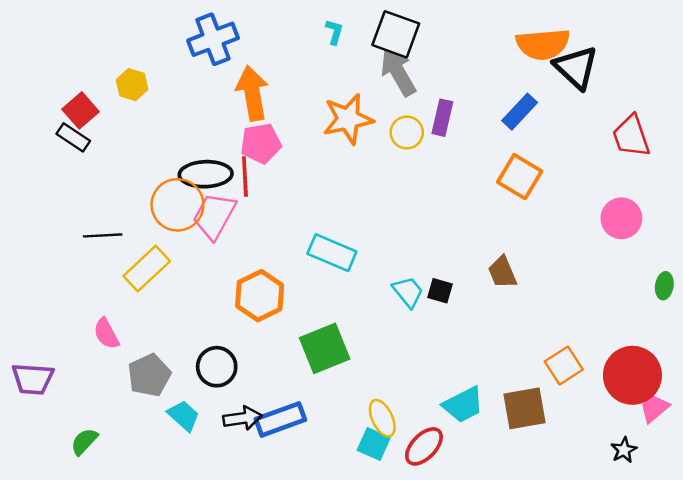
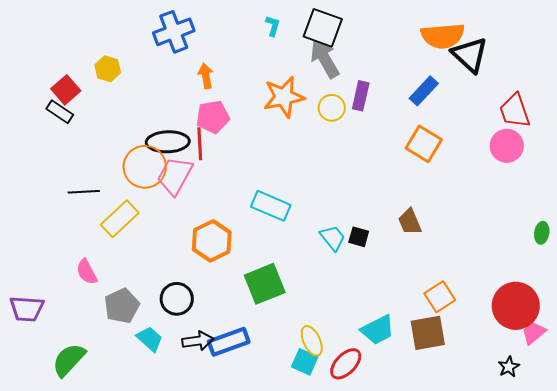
orange arrow: (252, 93) -> (206, 76), size x0.6
pink circle: (621, 218) -> (507, 146), moved
orange square: (564, 365) -> (440, 297), moved
green semicircle: (84, 442) -> (69, 360), size x1.5

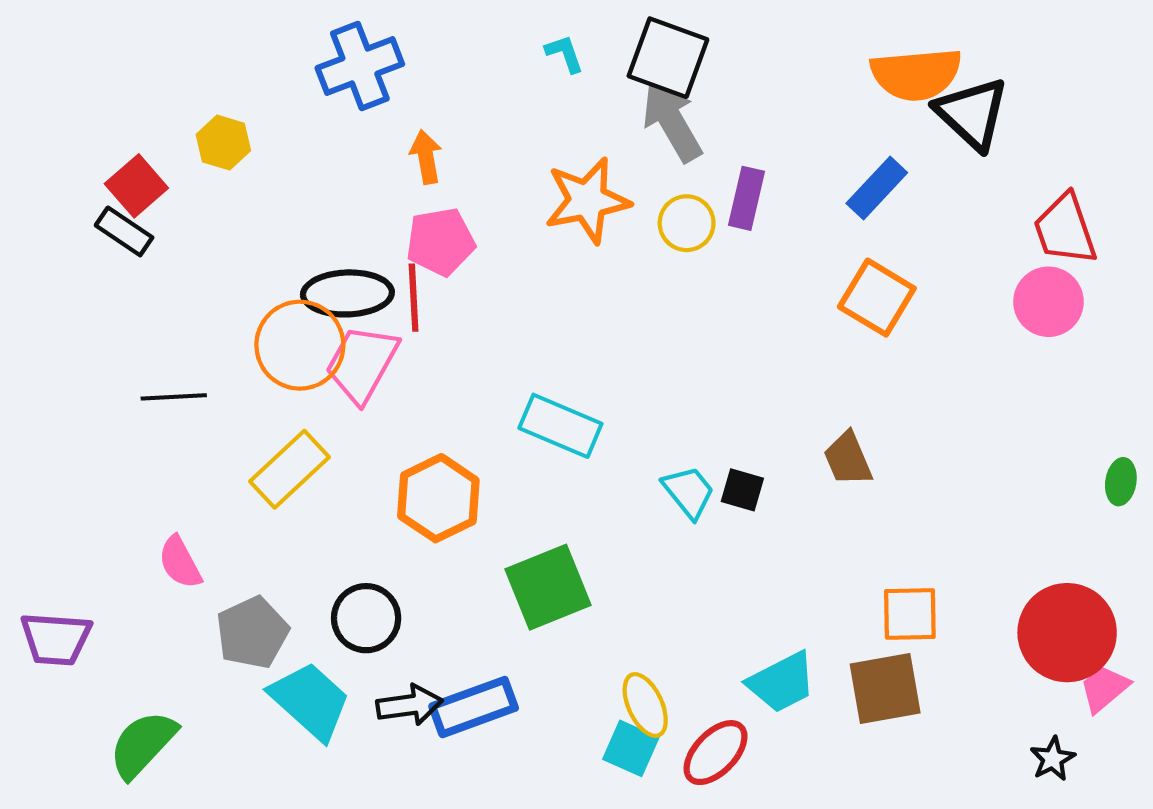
cyan L-shape: (273, 26) -> (565, 54), turned -35
yellow rectangle: (120, 219) -> (290, 469), moved
orange square: (440, 297) -> (910, 614), turned 32
cyan trapezoid: (150, 339) -> (310, 701), size x1.5

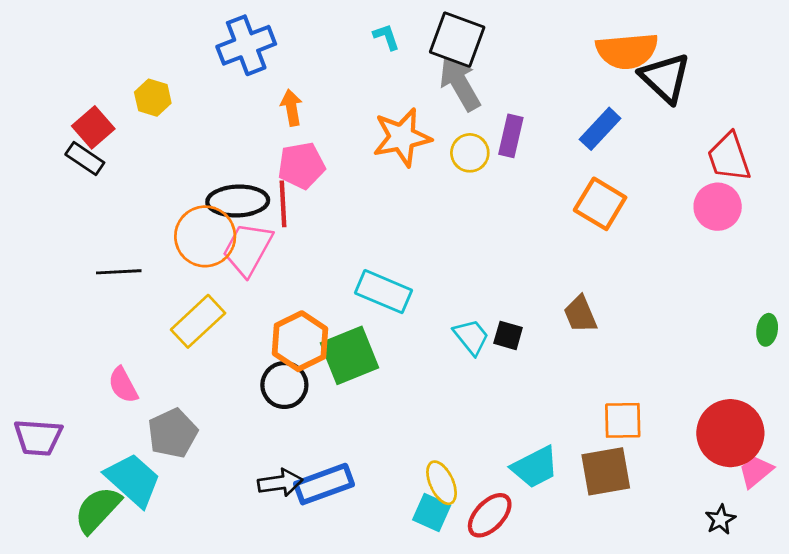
green square: (548, 587) -> (350, 355), moved
black circle: (366, 618) -> (284, 385), moved
cyan trapezoid: (310, 701) -> (133, 480), moved

